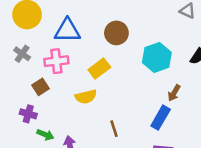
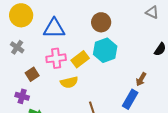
brown circle: (116, 33) -> (101, 22), moved
cyan hexagon: (157, 57) -> (105, 50), moved
pink cross: (56, 61) -> (56, 58), moved

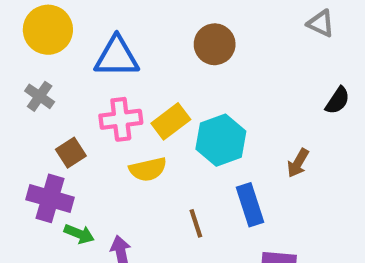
cyan hexagon: (105, 50) -> (221, 140), moved
purple cross: (22, 96) -> (50, 198), size x1.5
blue rectangle: (130, 99) -> (250, 205), moved, turned -48

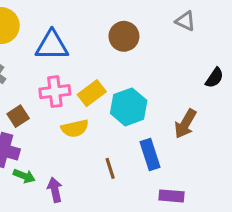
gray triangle: (321, 23) -> (185, 21), moved
brown arrow: (298, 163) -> (185, 124), size x1.4

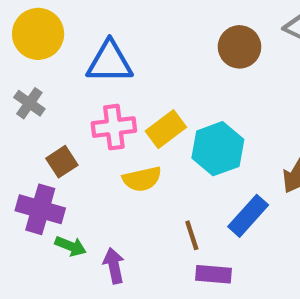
brown circle: (124, 36) -> (239, 47), moved
blue rectangle: (150, 155) -> (248, 216), turned 60
purple rectangle: (172, 196) -> (214, 274), moved

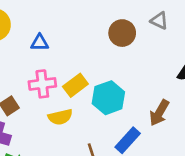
blue triangle: (110, 62) -> (40, 43), size x0.6

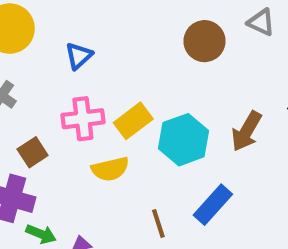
blue triangle: (40, 43) -> (79, 56), turned -42
brown arrow: (159, 113) -> (246, 131), moved

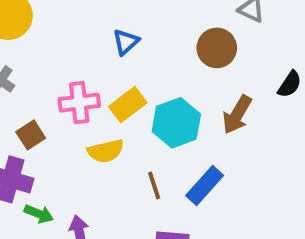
brown circle: (205, 41) -> (217, 48), moved
blue triangle: (79, 56) -> (126, 42), moved
brown line: (158, 224) -> (154, 185), moved

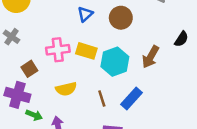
brown circle: (217, 48) -> (121, 18), moved
yellow rectangle: (128, 105) -> (86, 51), turned 54
yellow semicircle: (106, 151) -> (66, 89), moved

